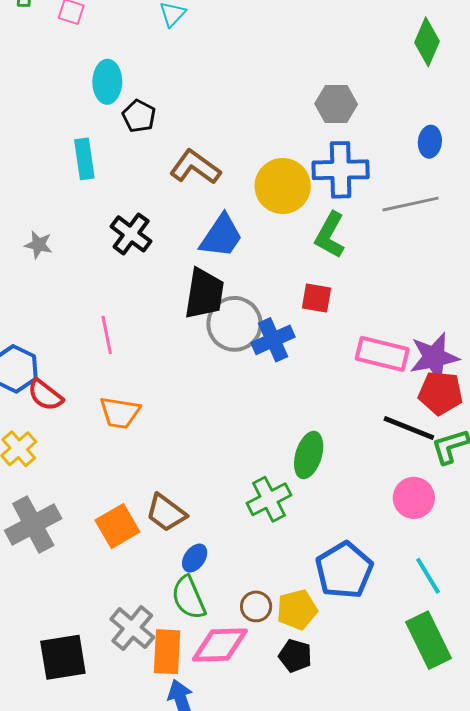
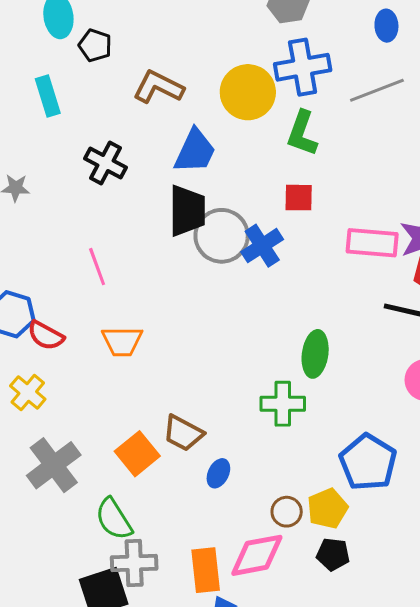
green cross: (269, 499) -> (283, 404), turned 36
green semicircle: (189, 598) -> (114, 519), moved
gray cross: (132, 628) -> (134, 563), moved, turned -33

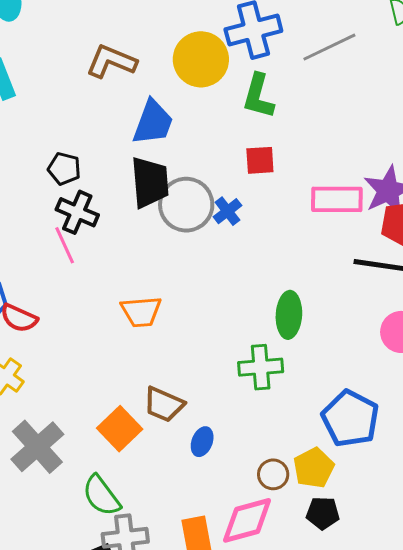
black pentagon: (95, 45) -> (64, 169), moved
black cross: (105, 163) -> (77, 212), moved
blue cross: (262, 246) -> (227, 211), size x0.7
orange trapezoid: (122, 341) -> (141, 312), moved

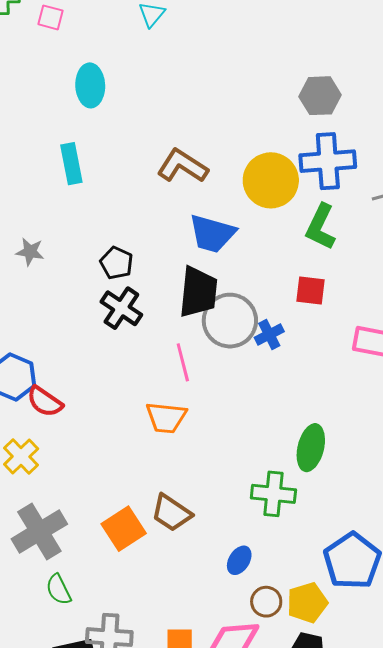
blue trapezoid: (153, 122) -> (212, 234), turned 75
pink line: (65, 245) -> (183, 362), moved
blue ellipse: (202, 442) -> (239, 560), moved
green semicircle: (101, 496) -> (59, 589), moved, size x0.7

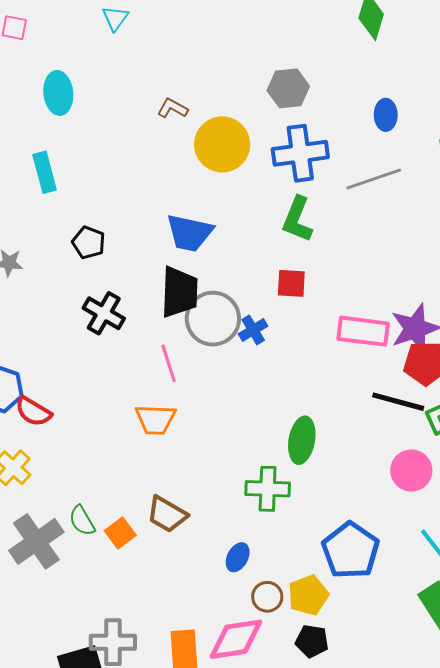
brown L-shape: (182, 166) -> (173, 108), moved, size x0.6
yellow circle: (271, 180) -> (222, 144), moved
black pentagon: (117, 263) -> (89, 243), moved
orange square: (124, 529) -> (120, 533), size x0.7
green semicircle: (59, 589) -> (82, 521), moved

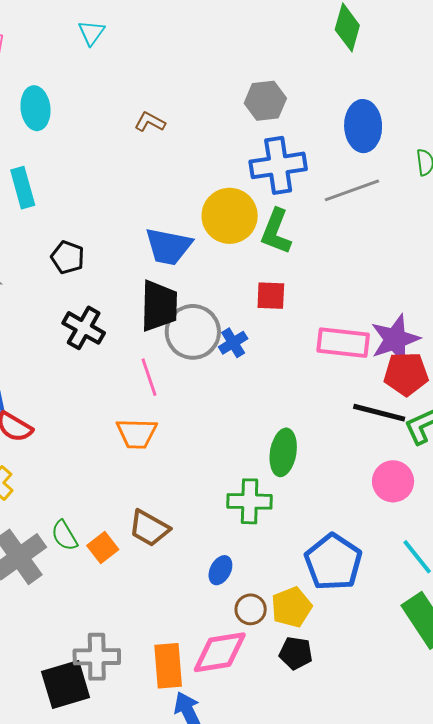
blue ellipse: (386, 115) -> (363, 126), size x1.6
yellow circle: (222, 144) -> (230, 216), moved

